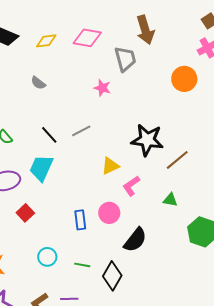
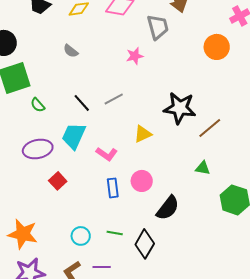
pink star: (102, 88) -> (135, 56), turned -30
pink L-shape: (131, 186) -> (107, 154), moved, turned -110
cyan circle: (47, 257) -> (81, 236), moved

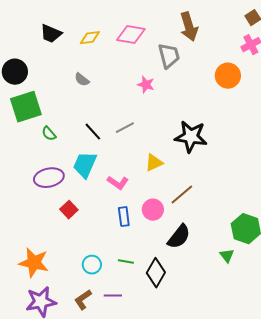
pink star: (135, 56) -> (146, 85), turned 30
brown line: (210, 128) -> (182, 195), moved
green triangle: (203, 168) -> (227, 256), moved, turned 42

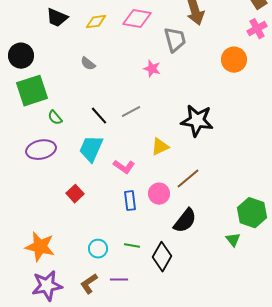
purple ellipse: (49, 178) -> (41, 150), moved

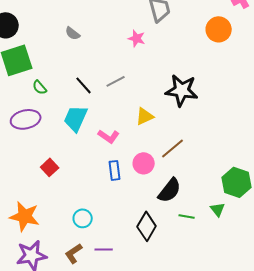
red square: (75, 194) -> (50, 167), moved
green line: (132, 246) -> (187, 216), moved

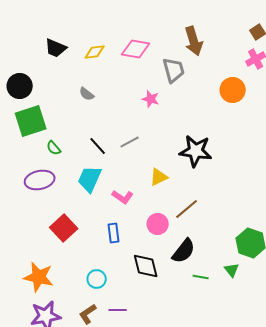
red square: (50, 167) -> (64, 228), size x1.5
blue rectangle: (115, 170) -> (114, 233), moved
black diamond: (147, 226) -> (146, 266), moved, turned -44

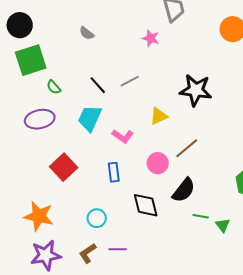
green triangle: (232, 270) -> (223, 225), moved

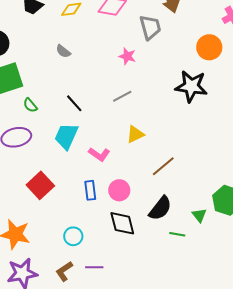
gray line: (130, 81) -> (122, 96), moved
black star: (196, 90) -> (191, 86), moved
pink circle: (158, 163) -> (119, 190), moved
green triangle: (223, 225) -> (199, 215), moved

